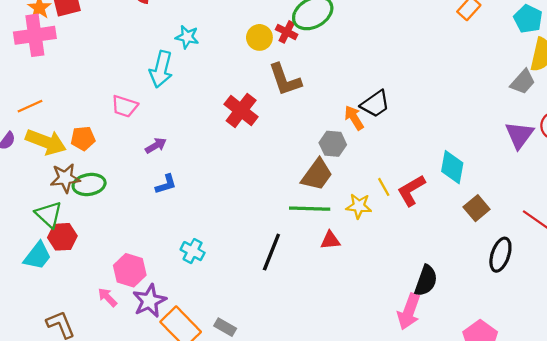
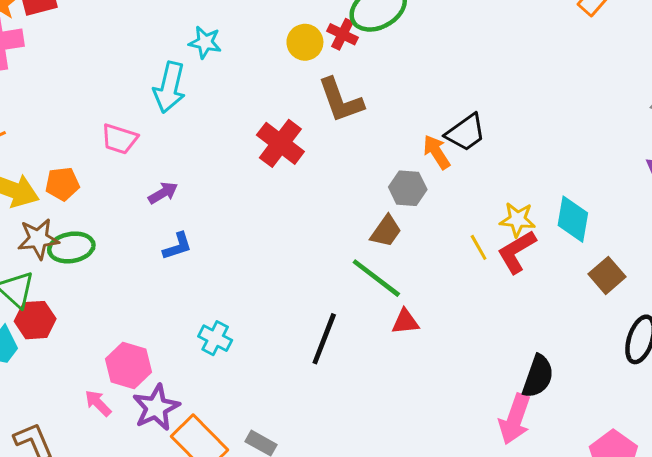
brown trapezoid: (317, 175) -> (386, 231), size x0.7
yellow star: (359, 206) -> (517, 220), moved
green line: (310, 209) -> (376, 278), turned 36

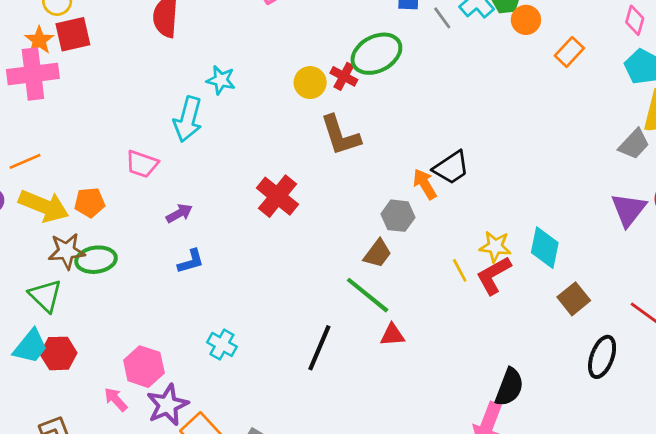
red cross: (280, 143) -> (278, 196), moved
red hexagon: (35, 320) -> (59, 353), moved

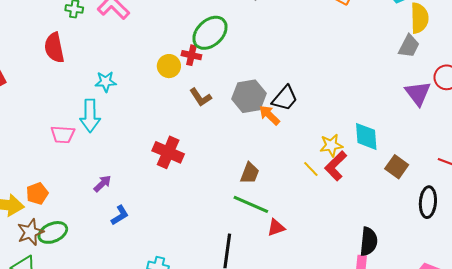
brown L-shape: (340, 135) -> (201, 97), size x0.7
pink trapezoid: (142, 164) -> (63, 134), moved
gray hexagon: (398, 216) -> (249, 96), moved, size x1.4

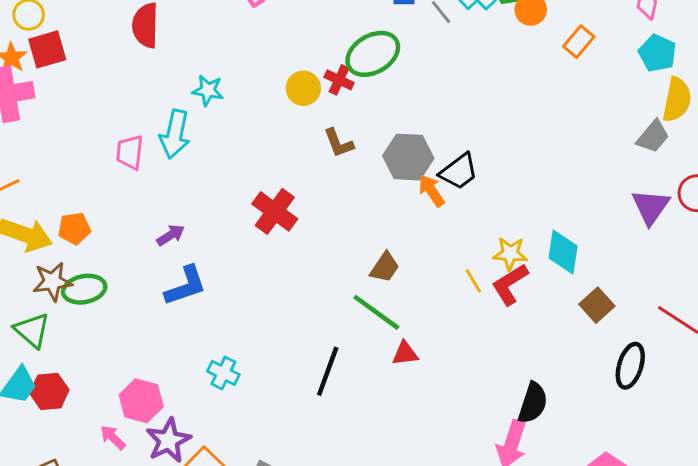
pink trapezoid: (63, 134) -> (130, 152), turned 80
blue L-shape: (120, 215) -> (186, 286), size x1.5

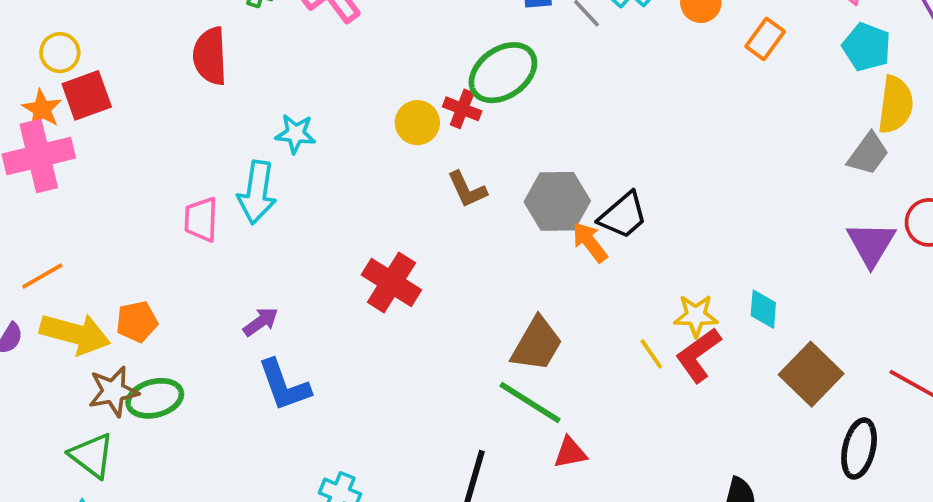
cyan diamond: (563, 252) -> (763, 309), size x0.7
brown trapezoid: (385, 267) -> (537, 344), size x1.4
blue L-shape: (186, 286) -> (284, 385), turned 93
brown square: (597, 305) -> (811, 374), size x1.4

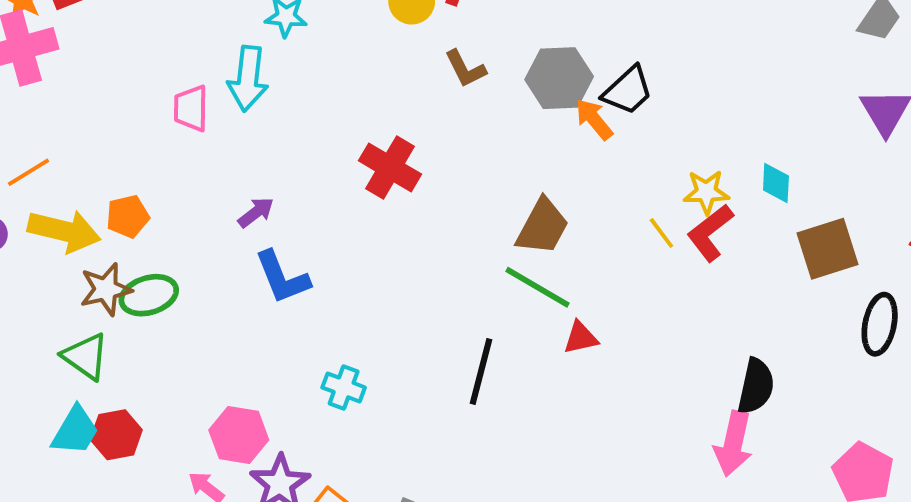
brown square: (811, 374) -> (828, 249), turned 30

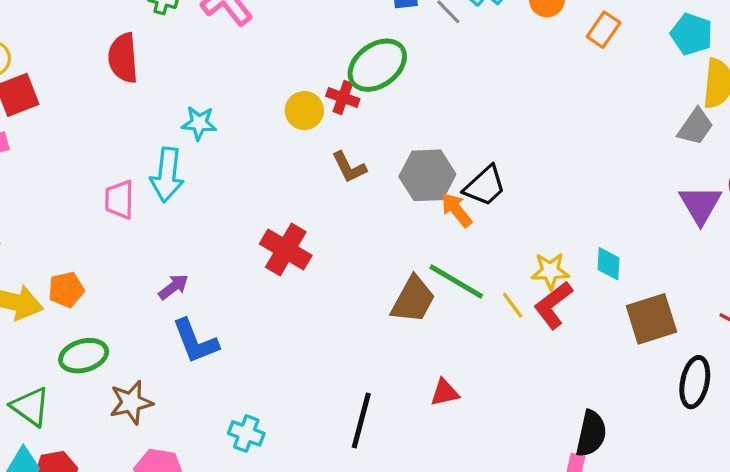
green line: (537, 287) -> (456, 281), moved
brown star: (106, 289) -> (131, 402), moved

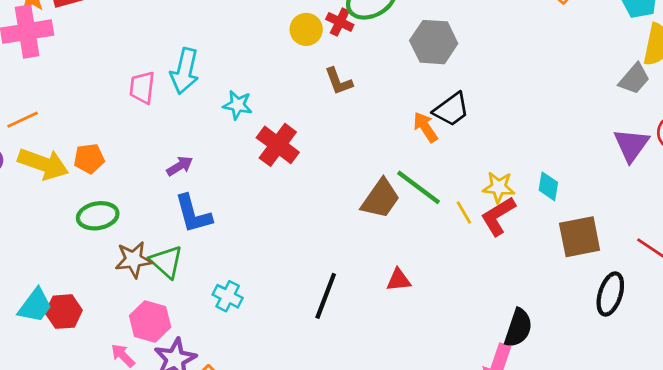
cyan star: (199, 123) -> (238, 105), moved
gray hexagon: (427, 175) -> (434, 42), moved
green triangle: (30, 407) -> (166, 262), moved

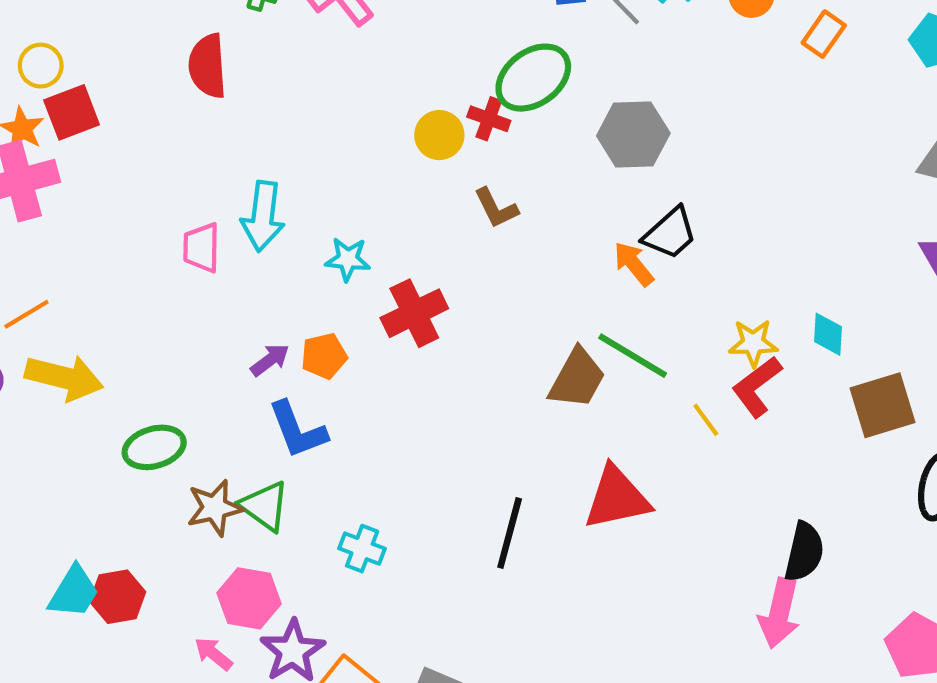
red cross: (278, 145) -> (414, 313), turned 33
orange pentagon: (89, 159) -> (324, 356), moved
yellow line: (464, 212) -> (706, 420), moved
red triangle: (399, 280) -> (617, 498), size x1.8

